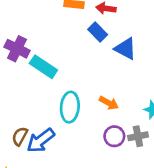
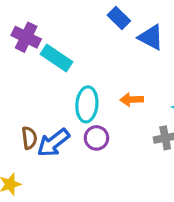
orange arrow: (109, 103) -> (132, 100), turned 150
brown semicircle: (20, 136) -> (29, 138), turned 144
purple circle: (114, 136) -> (96, 138), moved

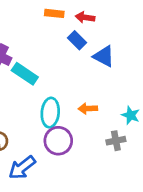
purple circle: (96, 138) -> (58, 141), size x1.4
blue arrow: (53, 143) -> (22, 168), moved

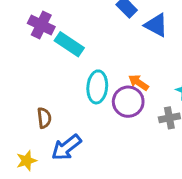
orange arrow: (88, 109) -> (139, 83), turned 36
purple circle: (58, 141) -> (128, 102), moved

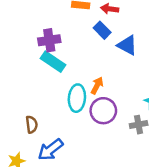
purple cross: (41, 25) -> (49, 40), moved, turned -35
orange arrow: (139, 83) -> (97, 86), moved, turned 84

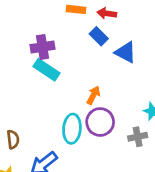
cyan ellipse: (77, 98) -> (72, 129), moved
brown semicircle: (32, 125) -> (13, 139), moved

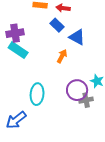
orange arrow: (93, 95) -> (62, 56), moved
purple circle: (100, 122) -> (77, 90), moved

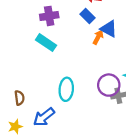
purple cross: (15, 33) -> (49, 16), moved
orange arrow: (62, 56) -> (98, 37), moved

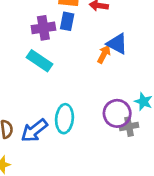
blue rectangle: (87, 16) -> (67, 21), moved, turned 56
blue arrow: (44, 117) -> (34, 130), moved

